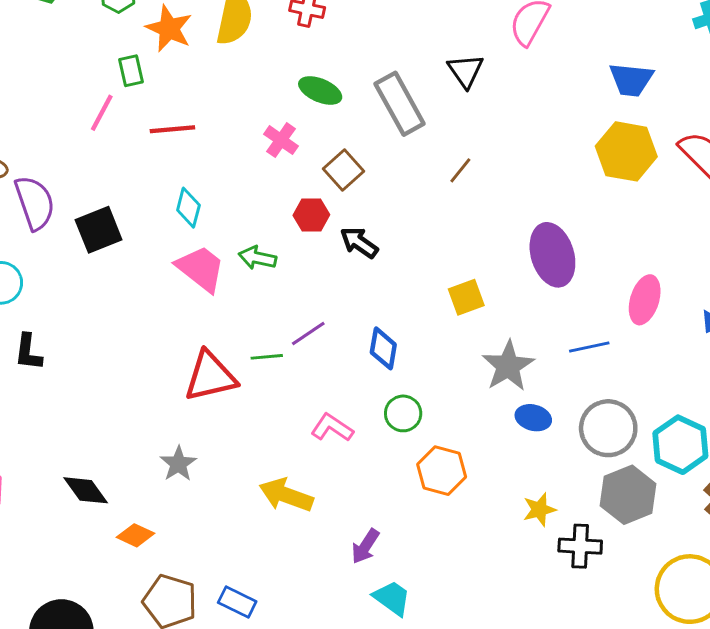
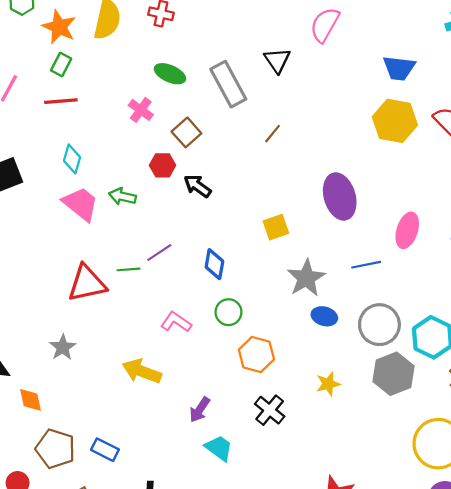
green rectangle: (131, 71) -> (61, 65), moved, turned 40
orange diamond: (136, 535) -> (31, 400), turned 52
black cross: (580, 546) -> (270, 410), moved, turned 36

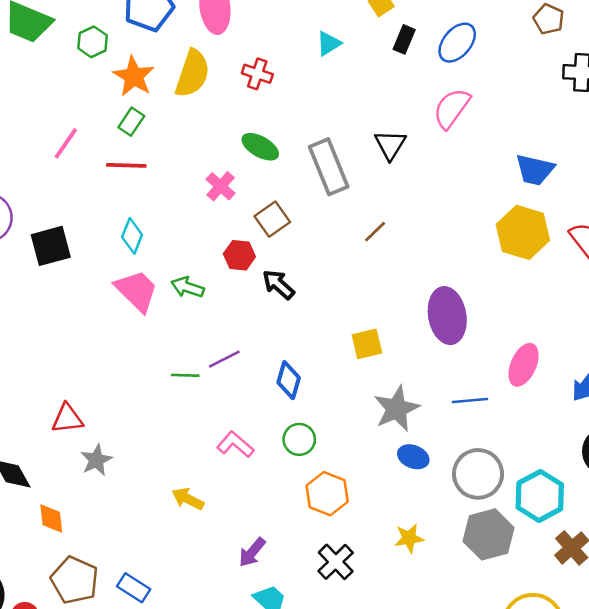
red triangle: (87, 283) -> (67, 419), moved, size x0.7
yellow arrow: (142, 371) -> (188, 499), size x0.7

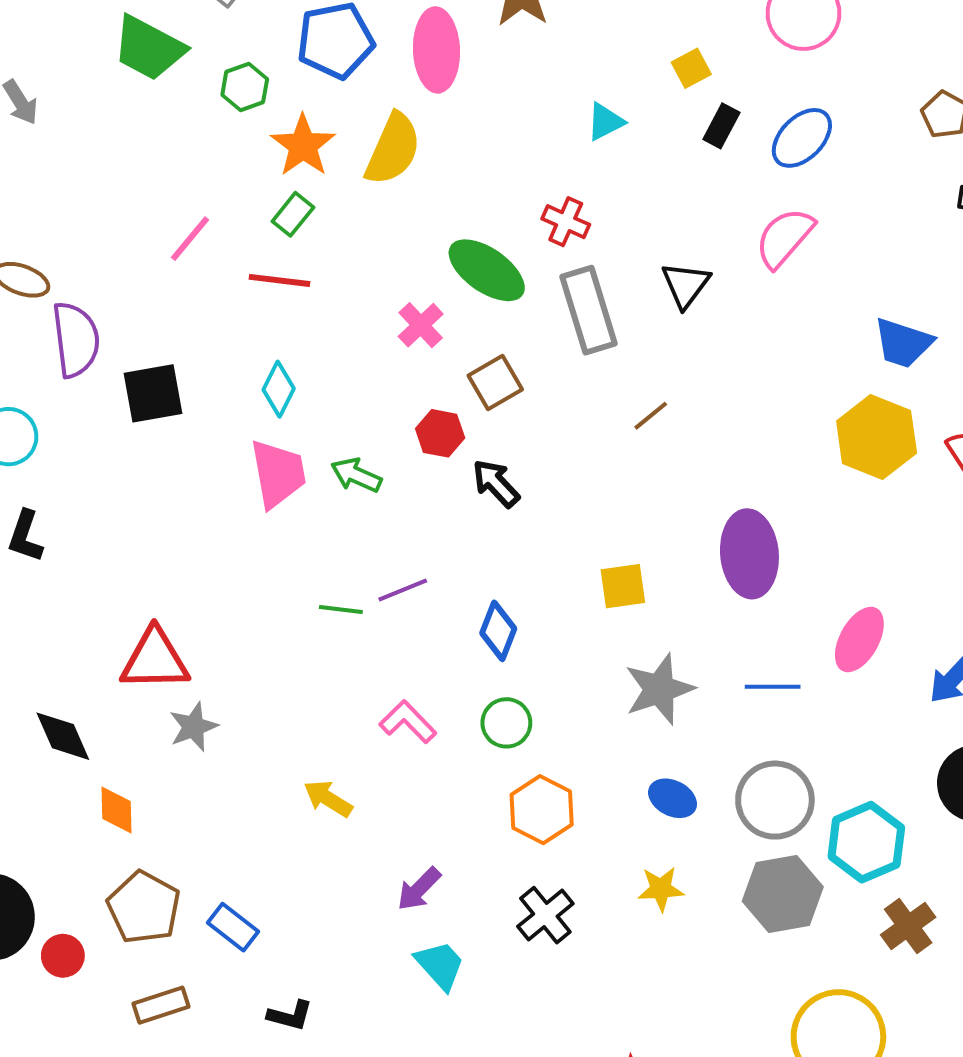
red cross: (257, 74) -> (566, 222), moved
green ellipse: (260, 147) -> (487, 270), size x1.4
pink trapezoid: (137, 291) -> (278, 474), turned 30
red triangle: (67, 419) -> (155, 660), size x1.4
blue ellipse: (413, 457) -> (673, 798), moved

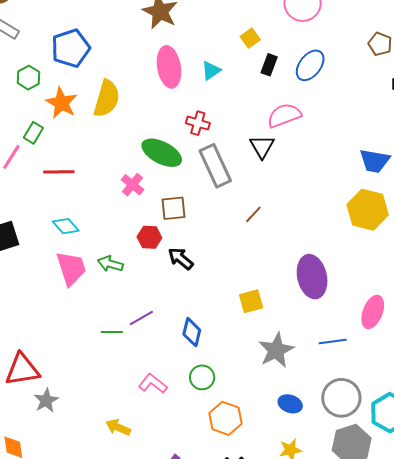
pink ellipse: (436, 50) -> (169, 67), moved
green rectangle: (293, 214) -> (33, 133), moved
pink semicircle: (784, 238) -> (284, 115), moved, turned 36
brown square: (495, 383) -> (174, 208), turned 32
cyan diamond: (279, 389) -> (66, 226), turned -60

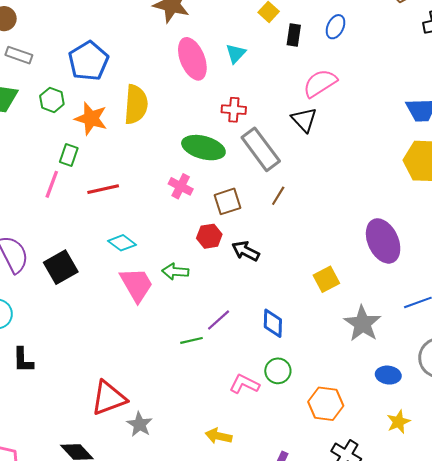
blue ellipse: (310, 65) -> (335, 27), size x0.7
brown line: (253, 214) -> (278, 196), moved
green circle: (202, 377) -> (278, 371), moved

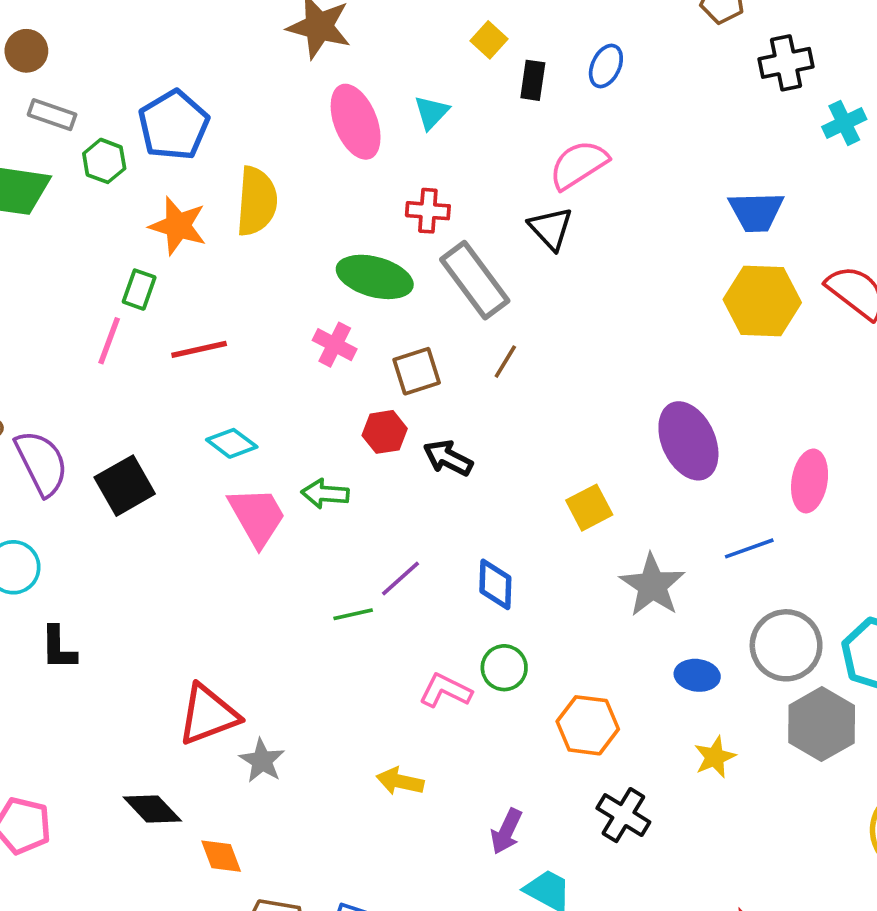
green hexagon: (52, 100) -> (104, 161), moved

